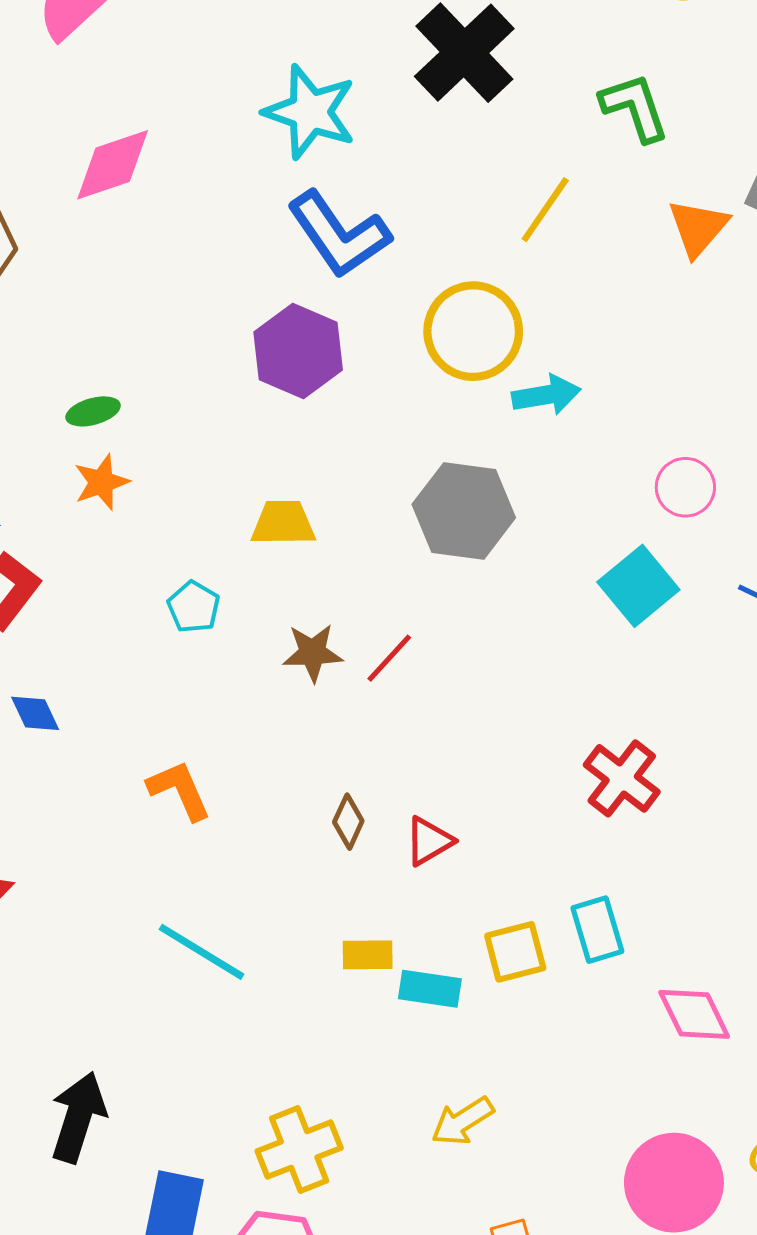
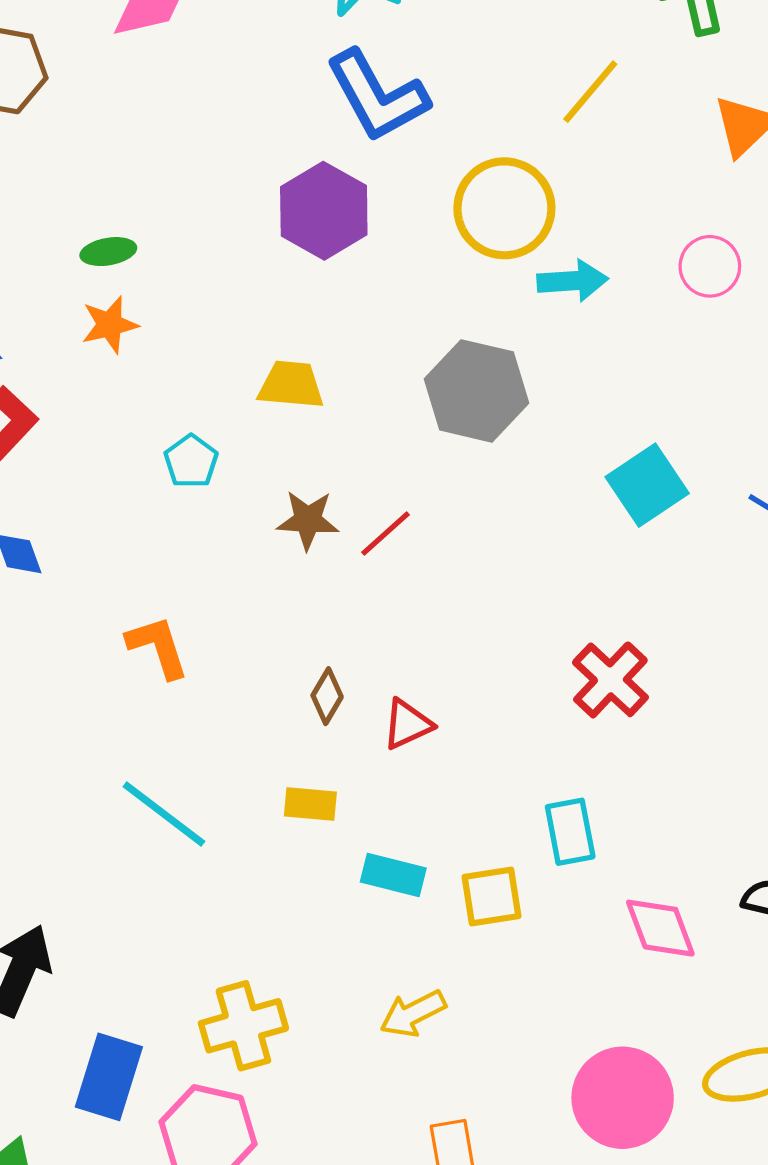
pink circle: (685, 487) -> (710, 266), moved
yellow square: (515, 952) -> (492, 897), moved
yellow rectangle: (368, 955) -> (310, 804), moved

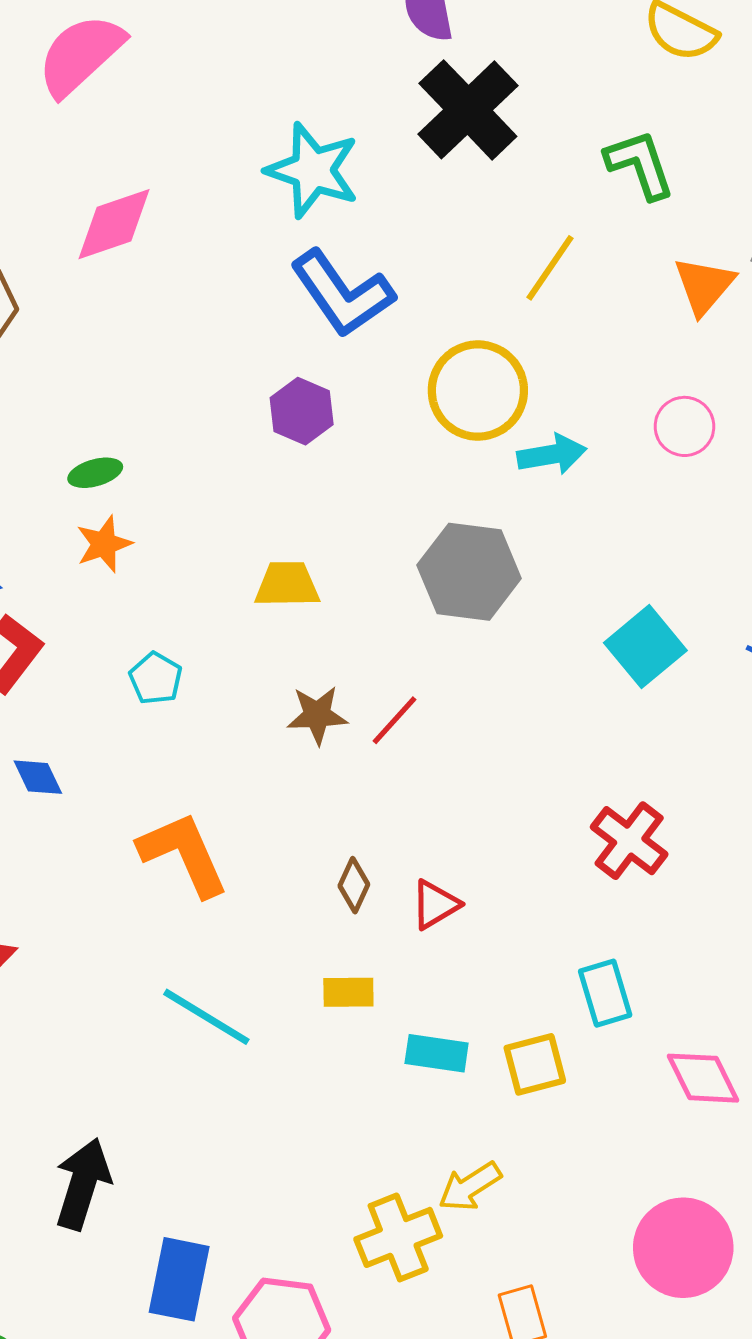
purple hexagon: (324, 211) -> (302, 411), size x0.7
cyan pentagon: (191, 461) -> (156, 678), moved
orange L-shape: (158, 647) -> (183, 854), size x1.4
yellow cross: (243, 1026) -> (398, 1237), moved

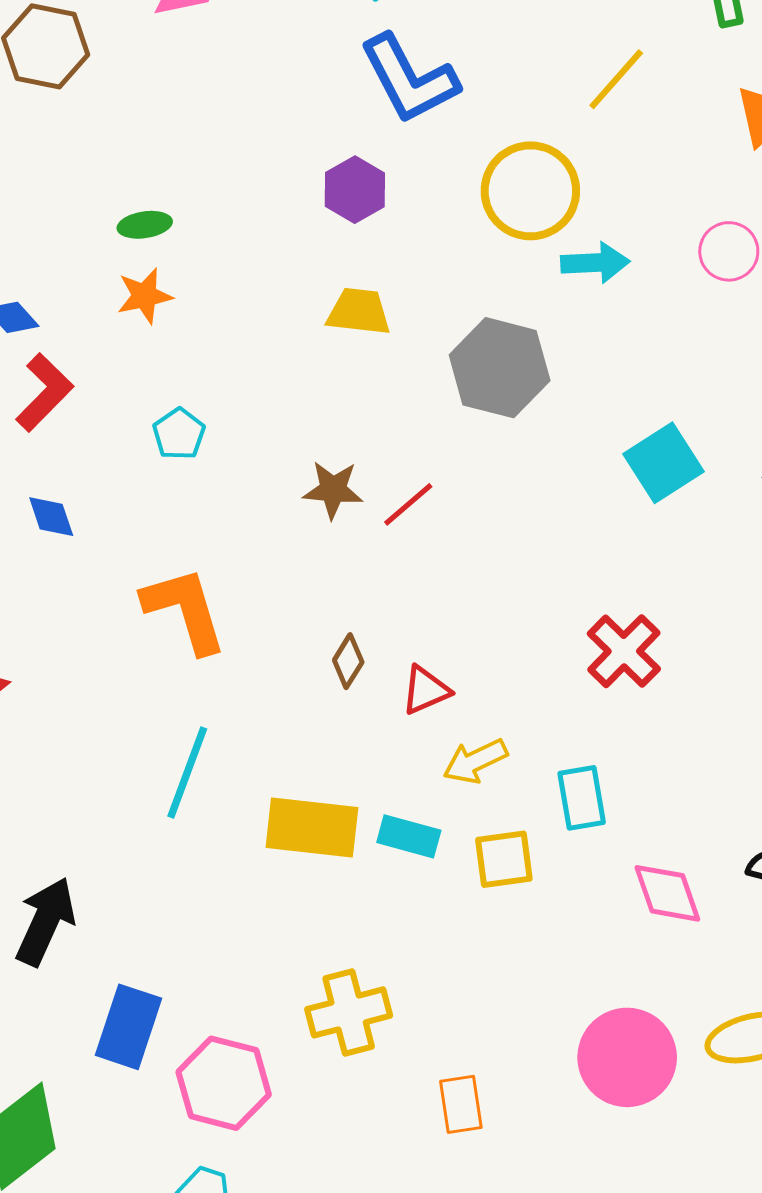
yellow trapezoid: (287, 585) -> (359, 312), moved
yellow rectangle: (348, 992) -> (312, 828), moved, size x1.8
cyan line: (206, 1017) -> (187, 772), turned 72
yellow arrow: (470, 1187) -> (475, 761), moved

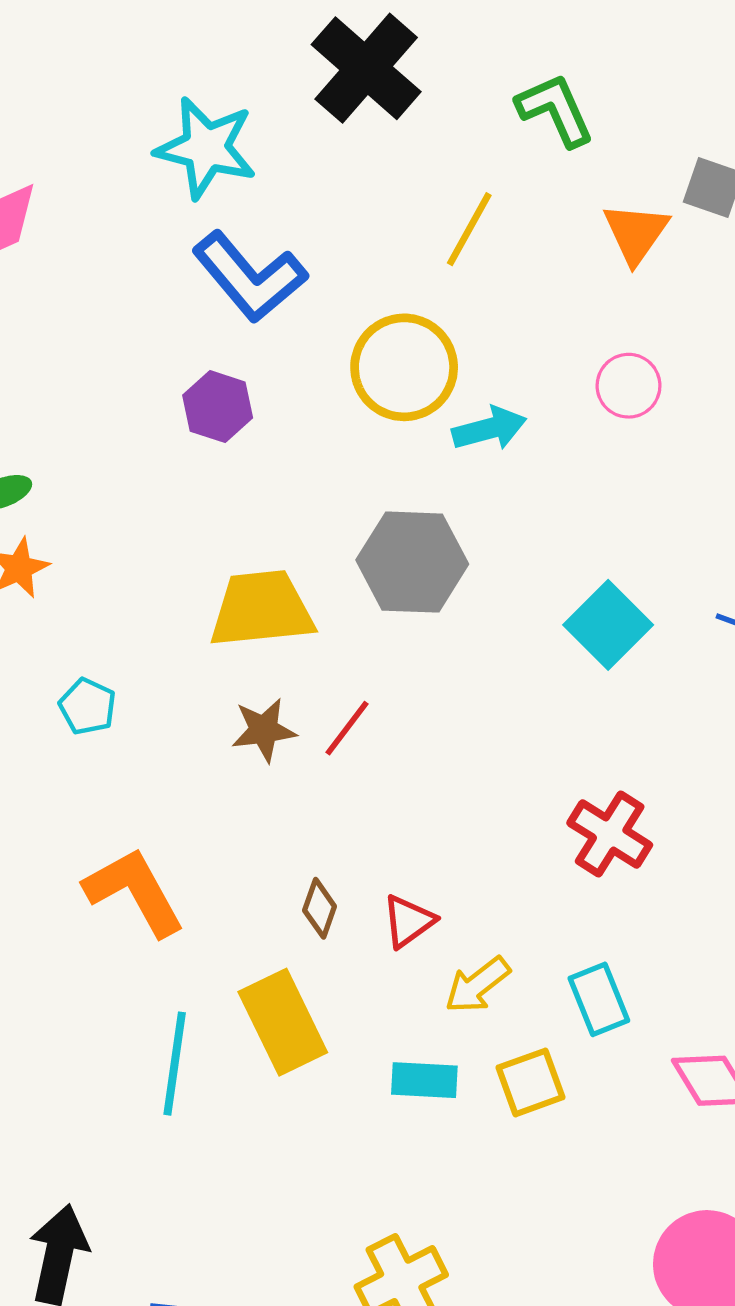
yellow trapezoid: (359, 312) -> (262, 609), moved, size x1.5
yellow rectangle: (312, 828) -> (283, 1022), moved, turned 70

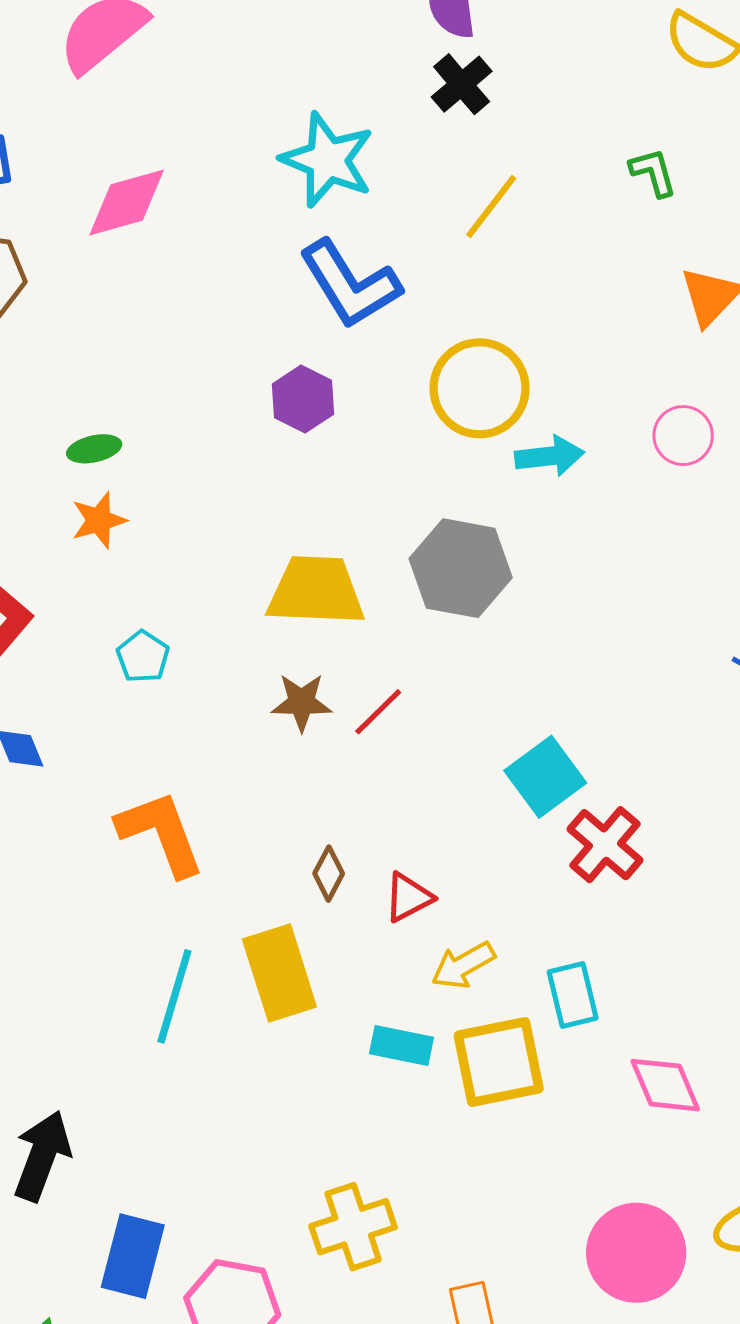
black cross: (366, 68) -> (462, 84), moved, size x0.6
green L-shape: (555, 110) -> (653, 172), size x0.7
yellow line: (469, 229) -> (491, 206), moved
cyan square: (608, 625) -> (545, 777), moved
yellow square: (531, 1082) -> (499, 1062), size x1.5

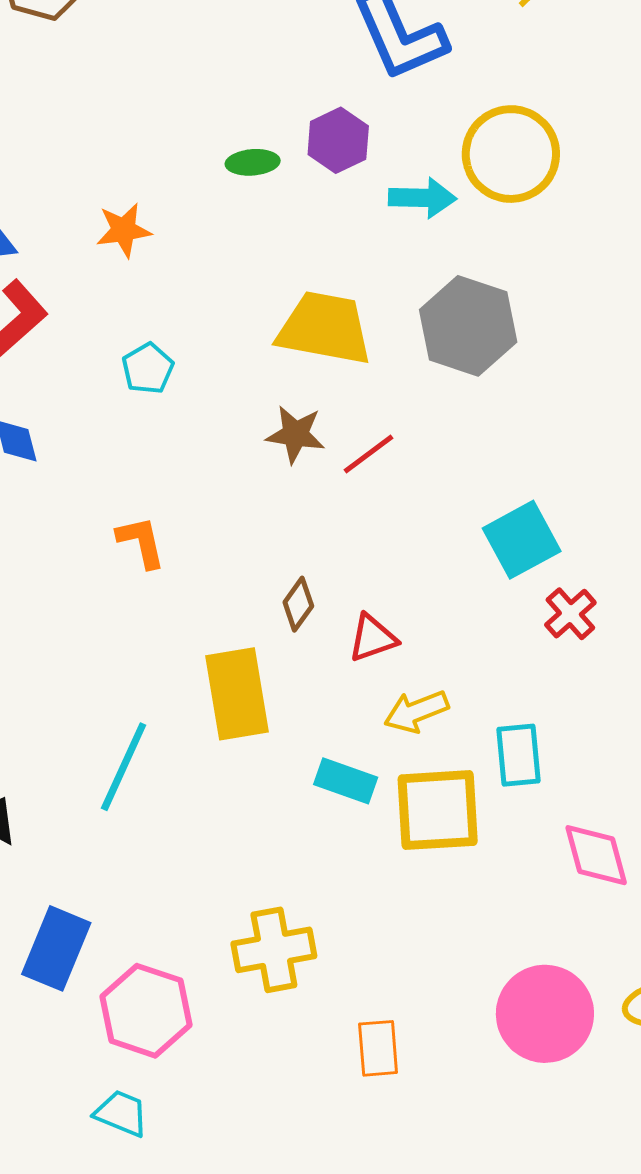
green ellipse: (94, 449) -> (253, 162), moved
cyan arrow: (550, 456) -> (422, 198), moved
orange L-shape: (161, 833) -> (141, 542), size x0.6
red cross: (605, 845) -> (570, 614), size x0.7
cyan line: (174, 996) -> (124, 767), moved

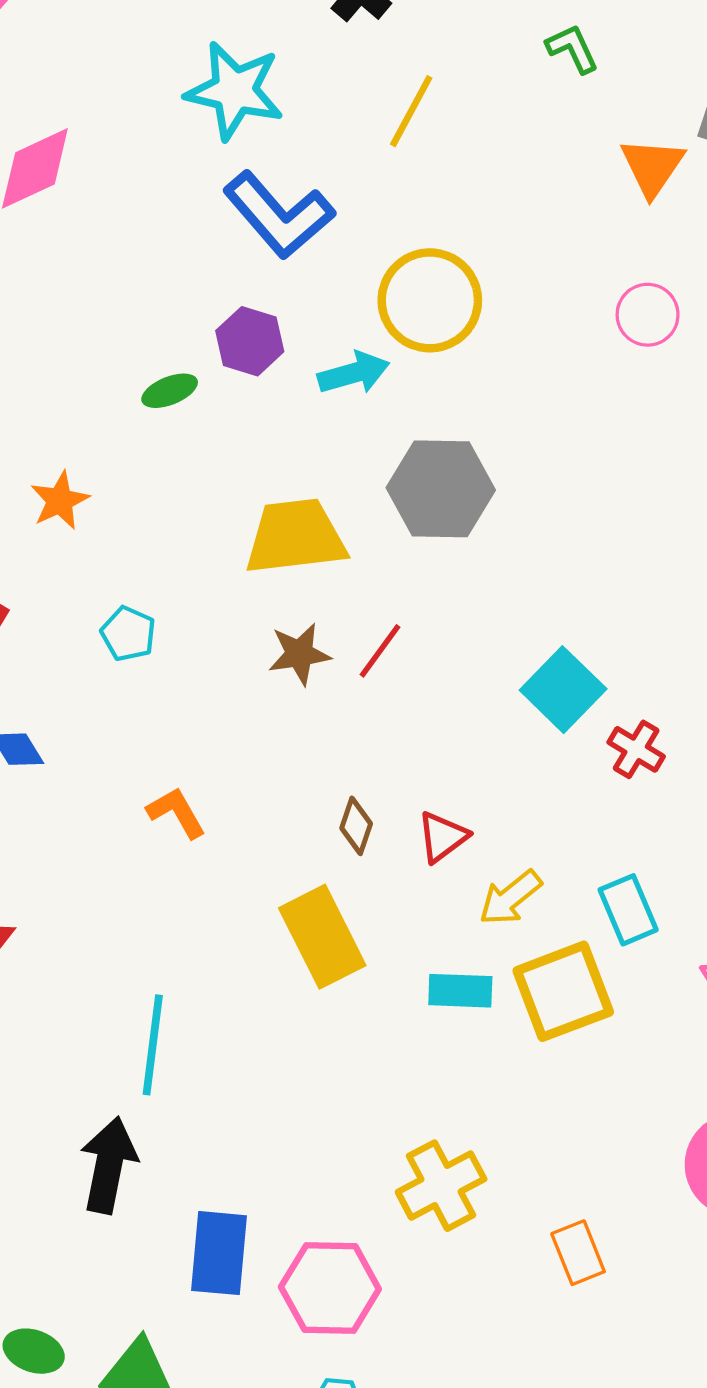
cyan line: (124, 767) -> (153, 1045), moved

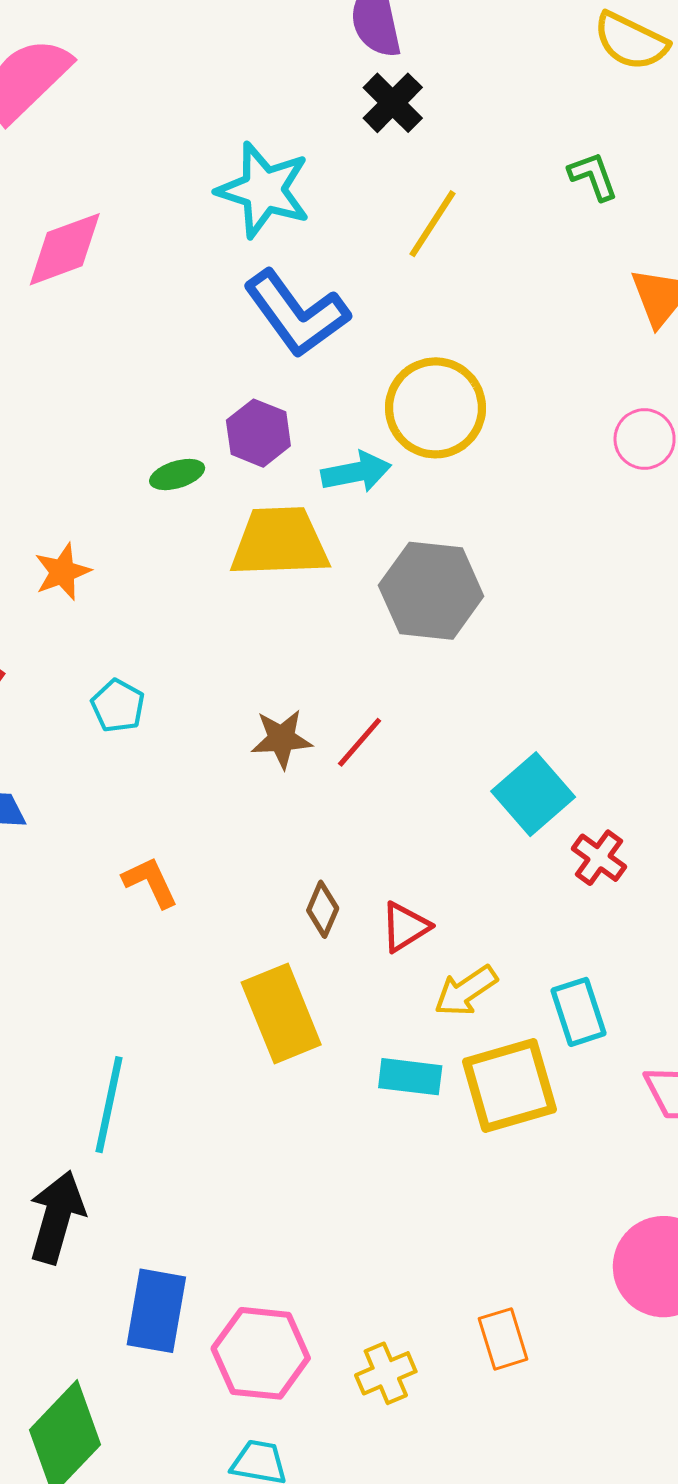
yellow trapezoid: (295, 537) -> (280, 542), moved
yellow cross: (441, 1186) -> (386, 1373), moved, size x0.7

